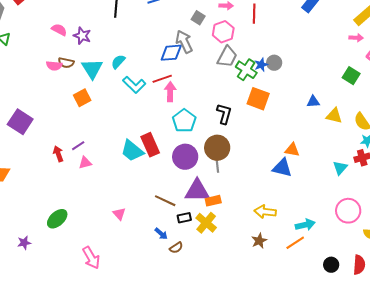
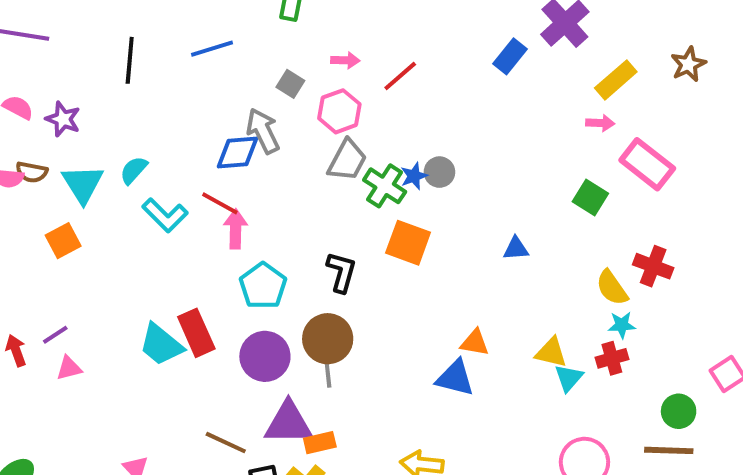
red line: (254, 14) -> (400, 76), turned 48
red line: (162, 79) -> (220, 203), turned 48
yellow triangle: (334, 116) -> (551, 352), moved

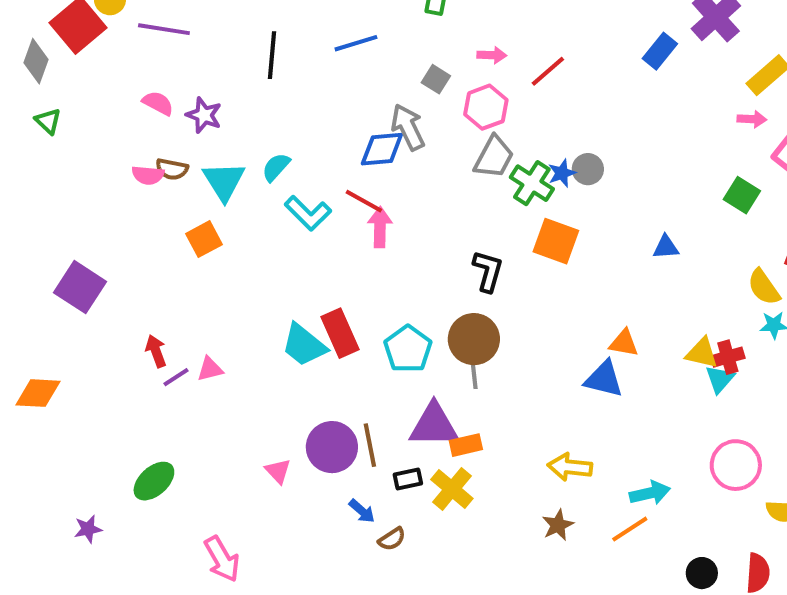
cyan pentagon: (263, 286) -> (408, 349), moved
purple line: (55, 335) -> (176, 377), moved
purple circle: (265, 356) -> (332, 447), moved
red cross: (612, 358) -> (728, 357), moved
brown line: (226, 443) -> (370, 445), turned 54

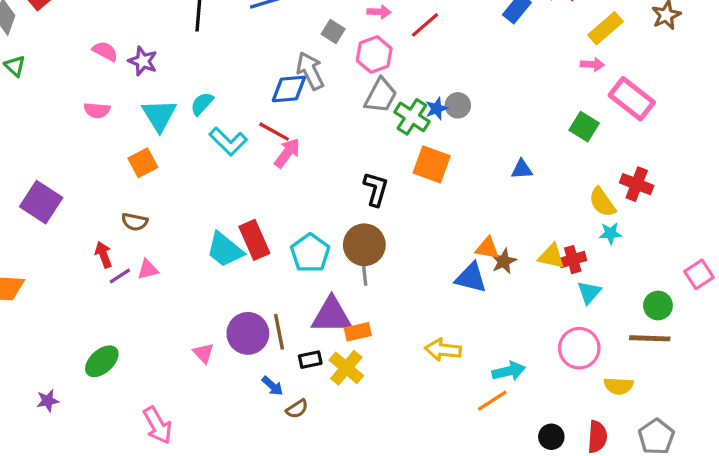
brown semicircle: (172, 169) -> (135, 222), moved
pink arrow: (380, 227) -> (287, 153), turned 36
cyan triangle: (720, 379) -> (589, 292), moved
brown star: (558, 525) -> (504, 261), moved

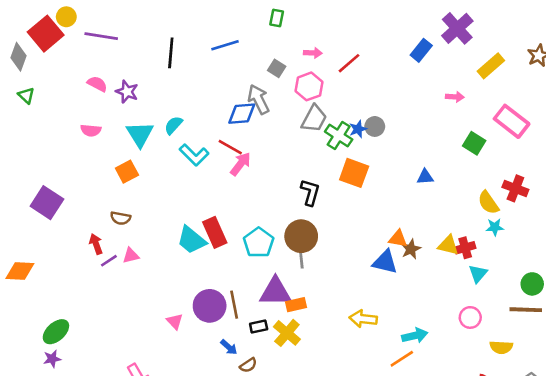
pink arrow: (592, 64) -> (455, 97), moved
pink circle: (579, 348) -> (470, 317), size x0.7
green ellipse: (102, 361) -> (56, 332), moved

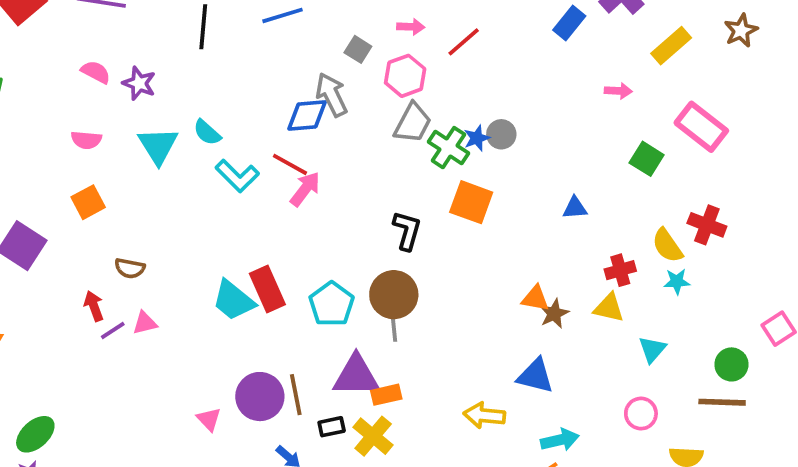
cyan semicircle: (173, 125) -> (207, 132), turned -90
orange square: (127, 172) -> (88, 202), moved
red cross: (465, 248) -> (620, 270), moved
blue triangle: (385, 262) -> (535, 376), moved

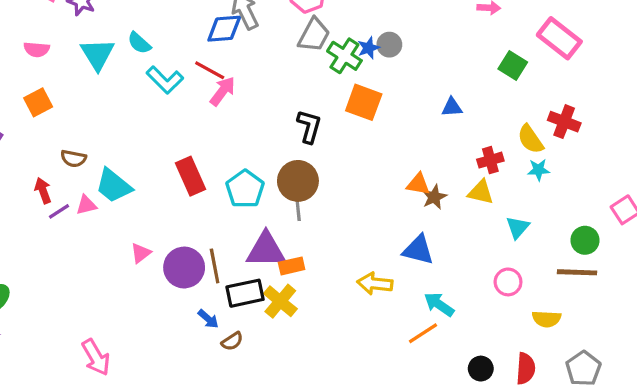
cyan trapezoid: (233, 300) -> (114, 186), moved
pink triangle: (209, 419) -> (141, 253), moved, turned 35
black rectangle: (332, 427) -> (245, 293), size x1.6
cyan arrow: (560, 440) -> (439, 304), turned -132

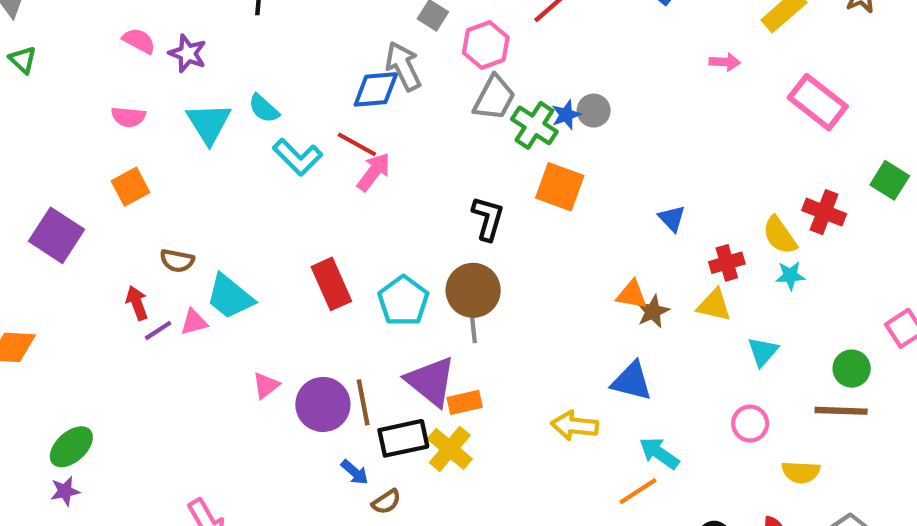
green square: (513, 65) -> (890, 180), moved
blue triangle: (452, 107) -> (672, 218), moved, turned 50
purple triangle: (266, 250) -> (431, 381), turned 39

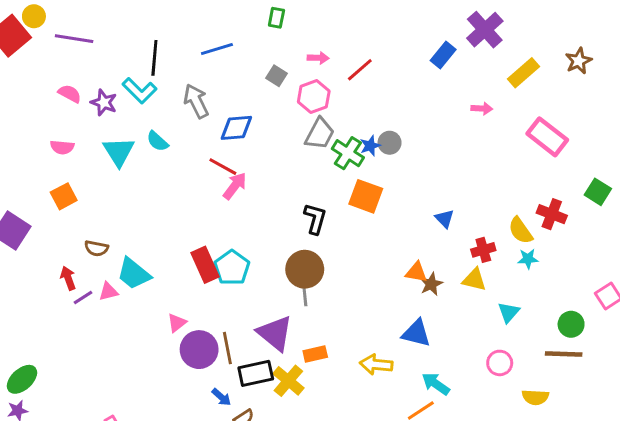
gray arrow: (403, 66) -> (196, 101), moved
cyan L-shape: (298, 157) -> (140, 91), moved
cyan pentagon: (403, 301) -> (232, 268), moved
pink triangle: (266, 385) -> (177, 323), moved
orange rectangle: (465, 402) -> (315, 354), moved

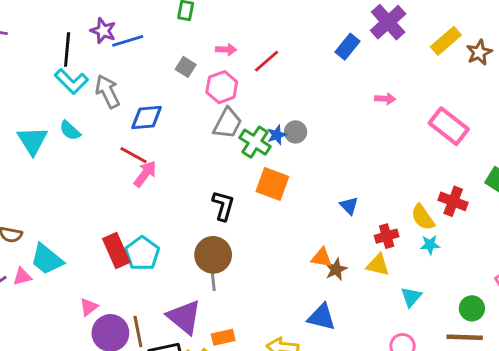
yellow rectangle: (523, 73) -> (446, 41), moved
cyan L-shape: (140, 91) -> (71, 81), moved
purple star: (104, 103) -> (103, 31), moved

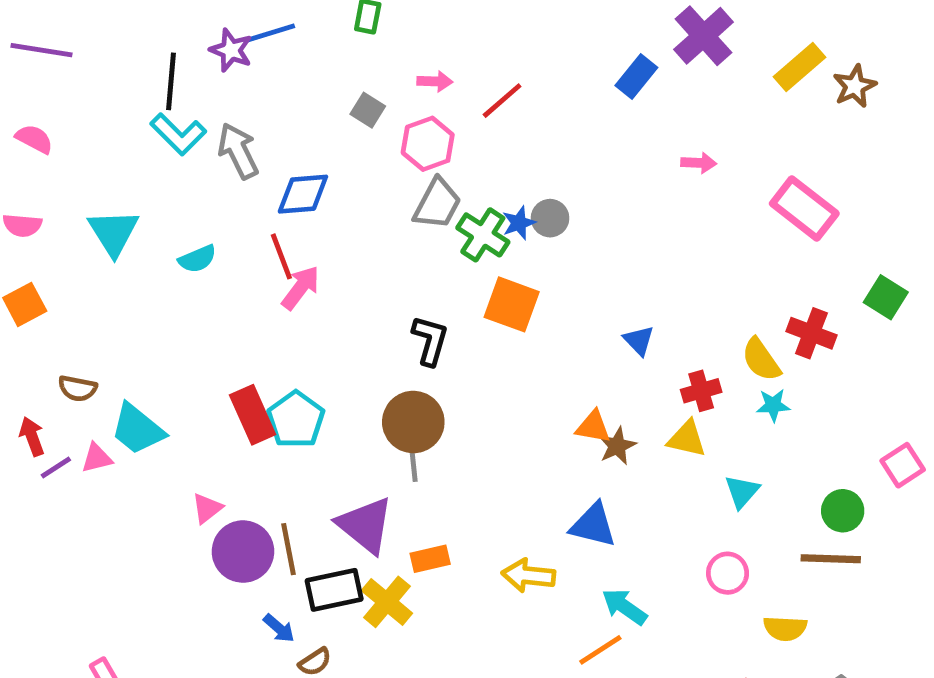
blue line: (128, 41) -> (269, 33), moved
cyan semicircle: (70, 131) -> (197, 259), moved, turned -65
red line: (134, 155) -> (281, 256), turned 40

